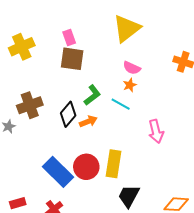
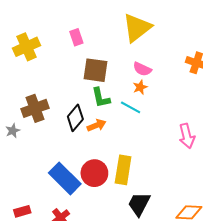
brown square: (72, 59) -> (96, 70), moved
green L-shape: (92, 95) -> (101, 98), turned 115
pink arrow: (156, 131) -> (187, 136), moved

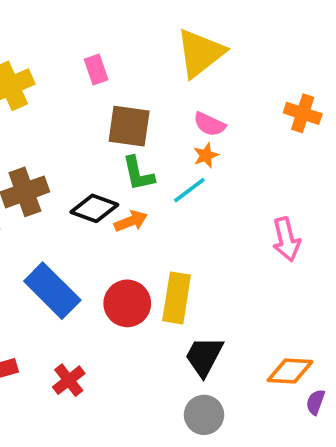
cyan line: (131, 107) -> (189, 190), turned -66
black diamond: (75, 118) -> (94, 208), turned 70
blue rectangle: (65, 178) -> (52, 291), moved

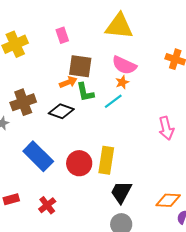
yellow triangle: (200, 53) -> (119, 26), turned 44
pink semicircle: (209, 124) -> (124, 65), size x1.4
orange arrow: (131, 221) -> (68, 82), moved

